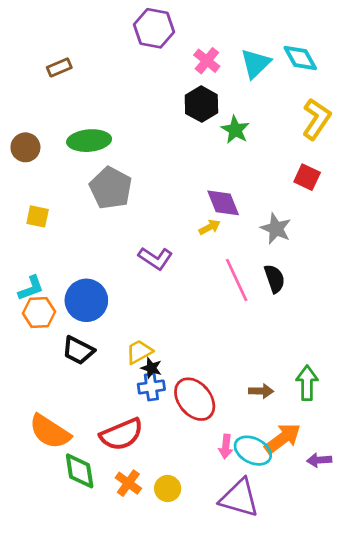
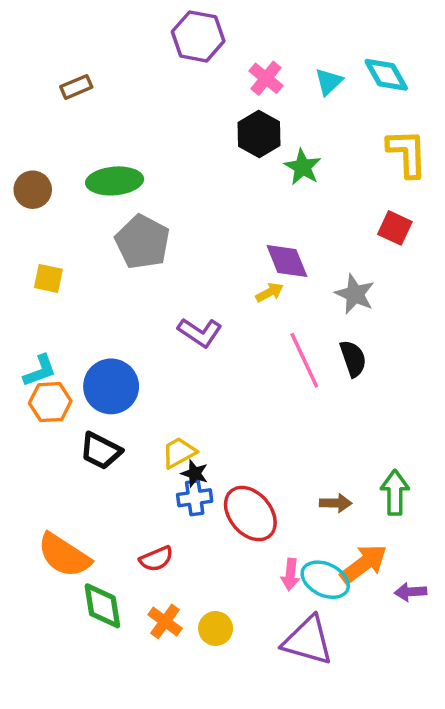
cyan triangle: (256, 63) -> (329, 82), size x0.7
yellow L-shape: (317, 119) -> (407, 153), turned -36
red semicircle: (122, 434) -> (156, 559), size x0.6

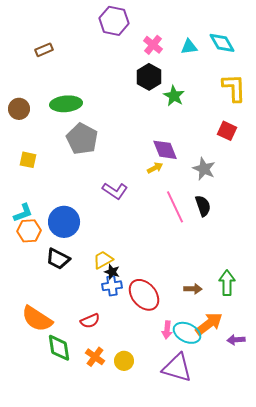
cyan triangle: (329, 82) -> (189, 47), turned 36

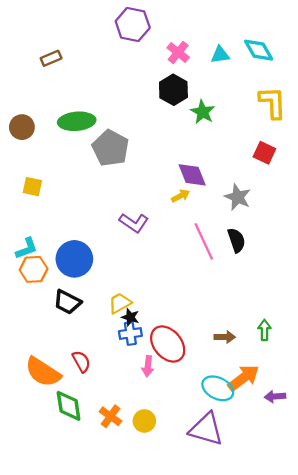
gray pentagon: (82, 139) -> (111, 148), moved
green arrow: (227, 283) -> (264, 330), size x0.7
red semicircle: (90, 321) -> (81, 361), moved, turned -96
pink arrow: (167, 330) -> (148, 366), moved

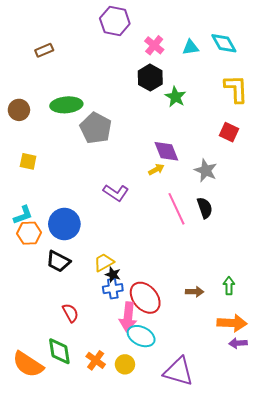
pink arrow: (148, 366) -> (128, 317), size x1.6
orange semicircle: (43, 372) -> (28, 364), moved
orange arrow: (243, 378) -> (232, 323), moved, turned 40
cyan ellipse: (218, 388) -> (141, 336), moved

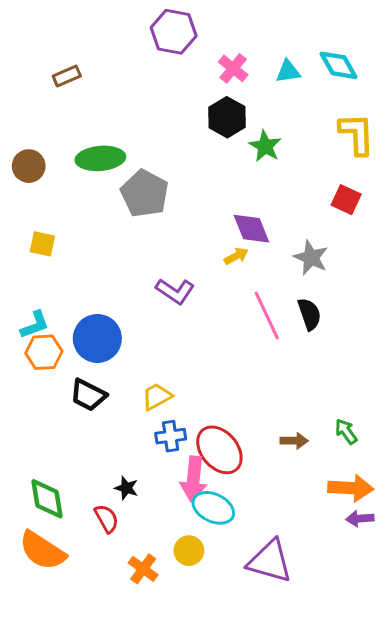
black star: (113, 274) -> (126, 488), moved
green arrow: (229, 286) -> (346, 432), turned -36
red semicircle: (70, 313) -> (106, 519), moved
green diamond: (59, 351) -> (47, 499), moved
orange cross: (96, 360) -> (143, 569), moved

